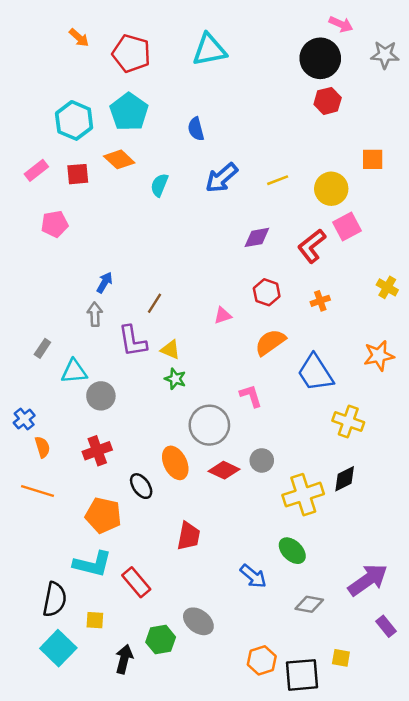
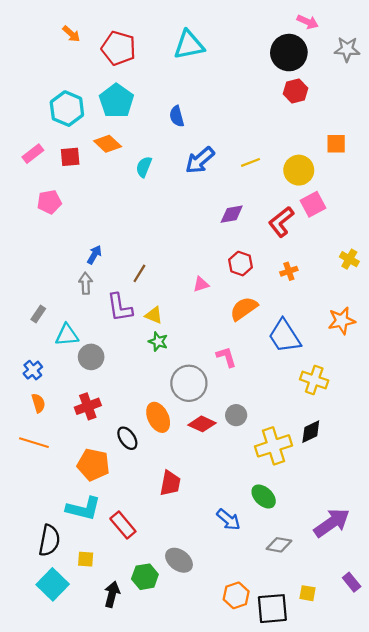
blue cross: (24, 419) -> (33, 370), moved
purple rectangle: (386, 626) -> (352, 582), moved

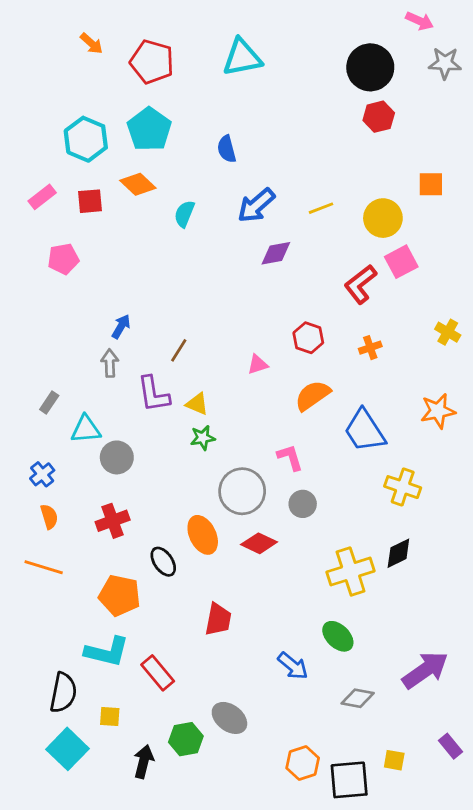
pink arrow: (308, 22) -> (420, 21), moved
purple diamond: (232, 214) -> (276, 253), moved
green star: (158, 342) -> (203, 438), turned -30
gray circle: (236, 415) -> (303, 504), moved

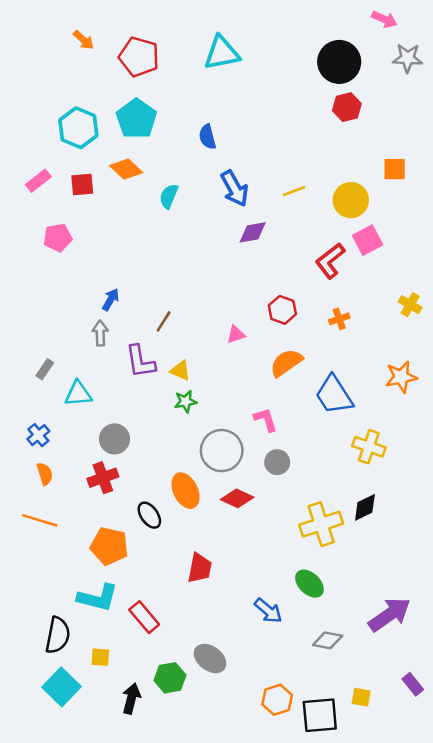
blue arrow: (256, 205) -> (235, 188), turned -78
gray circle: (117, 457) -> (114, 439), moved

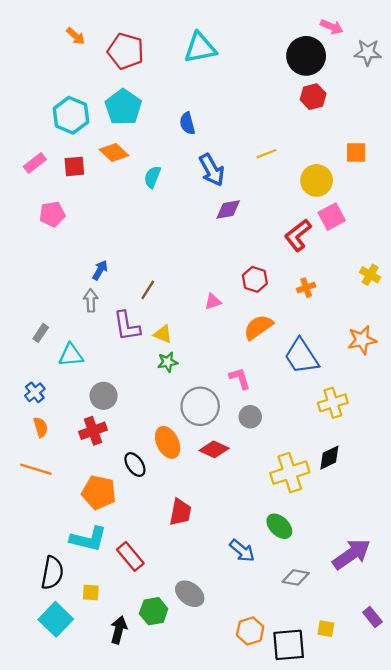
pink arrow: (384, 19) -> (332, 27), moved
yellow line: (294, 191) -> (267, 154), moved
yellow cross: (369, 447) -> (333, 403), turned -36

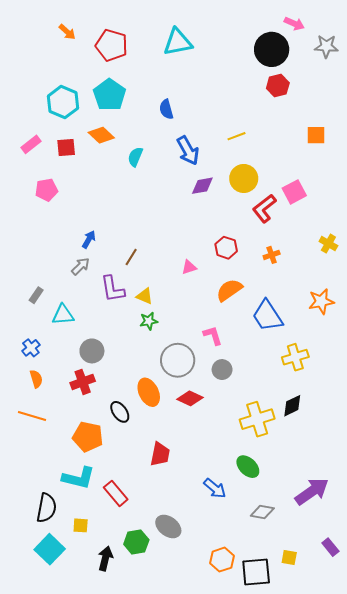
yellow circle: (317, 180) -> (244, 178), moved
gray arrow: (91, 300) -> (81, 266), turned 48

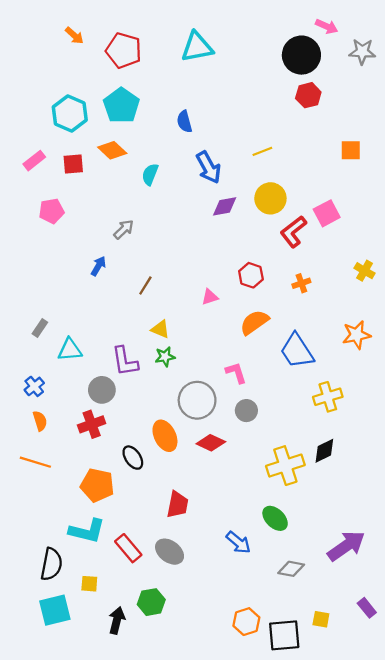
gray arrow: (81, 266) -> (124, 229), moved
purple L-shape: (113, 289) -> (125, 361), moved
gray ellipse: (168, 527) -> (170, 552), moved
cyan square: (50, 549) -> (55, 610), turned 32

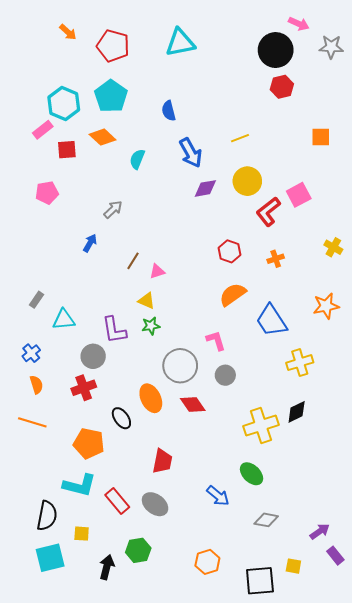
pink rectangle: (34, 161) -> (43, 130), moved
pink triangle: (210, 297) -> (157, 271), moved
red diamond: (211, 443) -> (193, 405), turned 30
purple arrow: (346, 546) -> (320, 531), moved, size x0.6
orange hexagon: (246, 622) -> (207, 562), moved

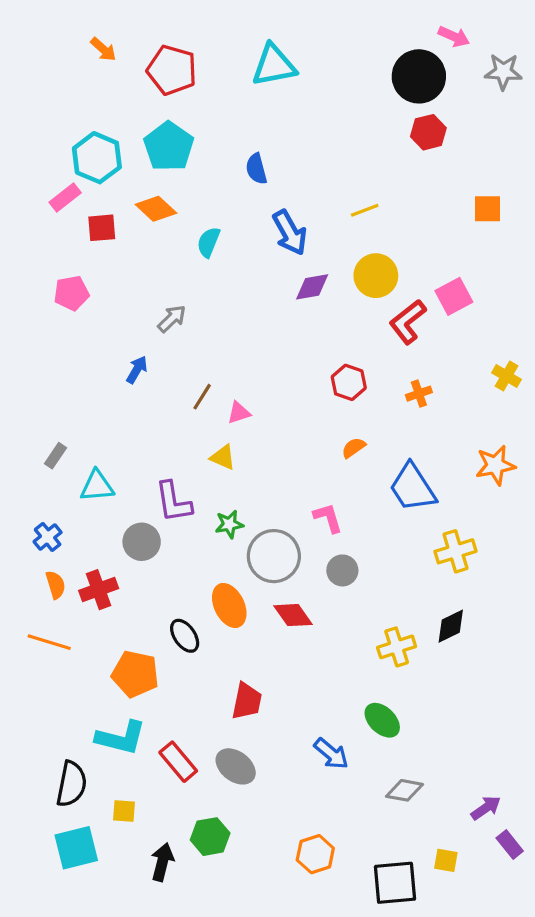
orange semicircle: (233, 294) -> (354, 448), size x0.6
green star: (151, 326) -> (229, 524), moved
red cross: (84, 388) -> (99, 590), moved
yellow cross: (261, 426) -> (397, 647), size x0.7

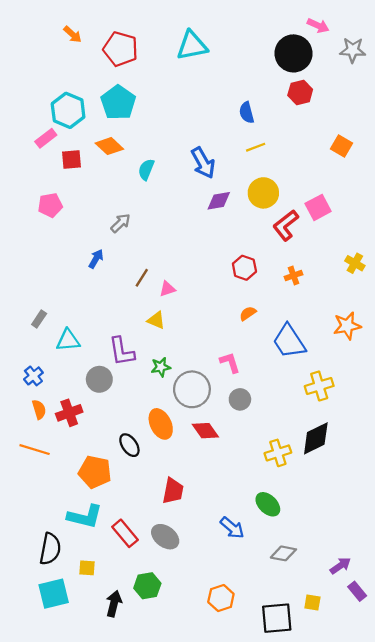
blue semicircle: (256, 169) -> (247, 113), moved
orange square: (487, 209) -> (341, 146), turned 30
black diamond: (451, 626) -> (316, 438), size x1.4

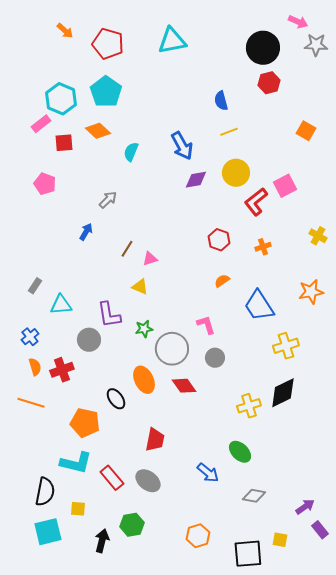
pink arrow: (318, 26) -> (298, 22), moved
pink pentagon: (50, 205) -> (45, 184), turned 30

